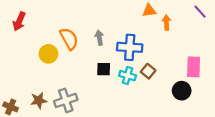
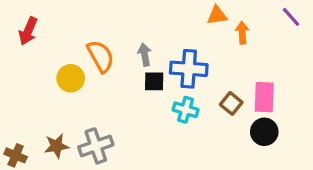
pink rectangle: (194, 67) -> (264, 97), moved
black square: (104, 69) -> (154, 81), moved
brown square: (148, 71) -> (231, 103), moved

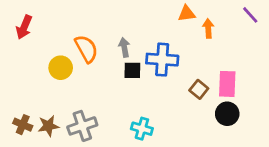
cyan cross: (186, 110) -> (142, 129), moved
brown cross: (16, 155) -> (23, 125), moved

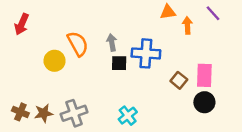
purple line: (250, 15) -> (213, 13), moved
cyan cross: (142, 129) -> (128, 116), turned 36

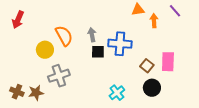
black circle: (204, 102) -> (152, 88), moved
gray cross: (74, 113) -> (59, 76), moved
cyan cross: (128, 116) -> (117, 93), moved

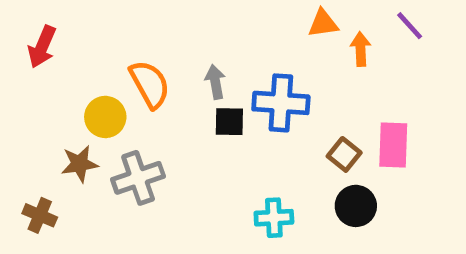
brown star: (36, 93) -> (80, 164), moved
cyan cross: (117, 93) -> (274, 218), turned 35

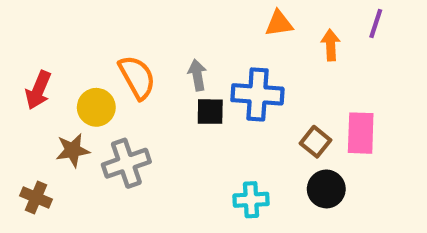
orange triangle: (323, 23) -> (279, 23), moved
purple line: (410, 26) -> (376, 23), turned 60
red arrow: (42, 47) -> (38, 90), moved

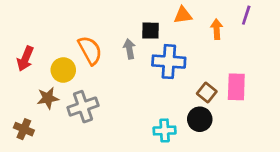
black square: (210, 112) -> (150, 31), moved
black circle: (326, 189) -> (200, 119), moved

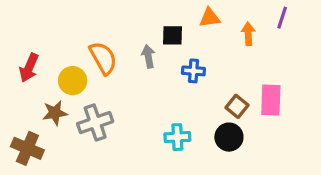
blue cross: (169, 62) -> (193, 71), size x0.6
brown cross: (24, 129) -> (27, 148), size x1.4
cyan cross: (165, 130) -> (177, 137), moved

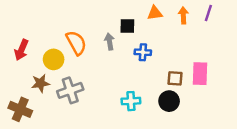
orange arrow: (248, 34) -> (183, 15), moved
brown square: (237, 106) -> (175, 78), turned -35

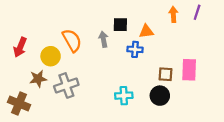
orange triangle: (155, 13) -> (146, 31), moved

